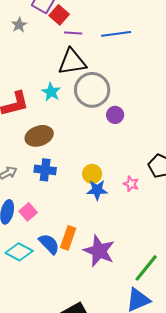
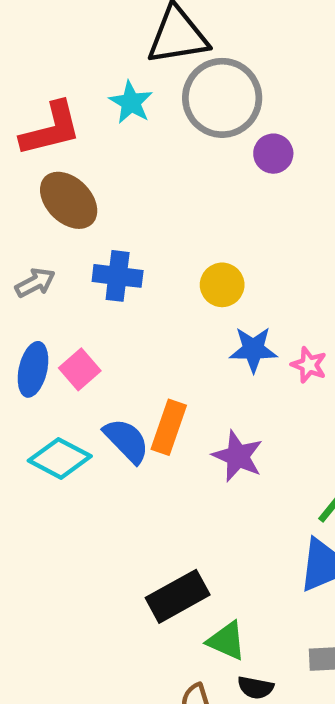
brown ellipse: (39, 136) -> (69, 200), moved, turned 64
pink star: (131, 184) -> (309, 365), moved
blue star: (97, 190) -> (253, 349), moved
purple star: (99, 251) -> (238, 456), size x0.7

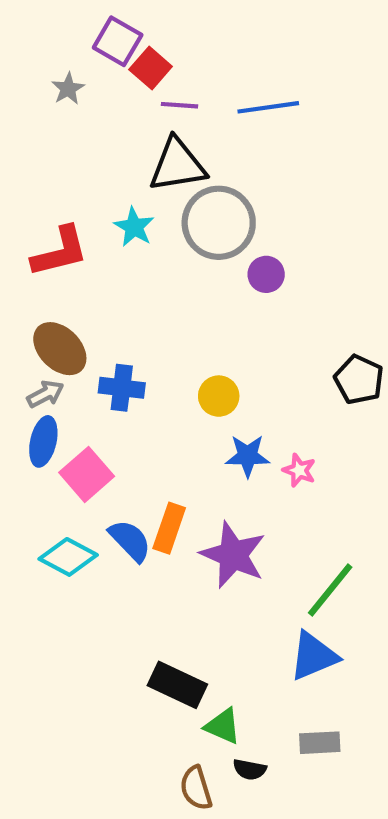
brown ellipse: (69, 200) -> (60, 349), moved
blue ellipse: (33, 369) -> (43, 441), moved
pink square: (80, 369) -> (87, 474), size x1.4
purple star: (238, 456) -> (233, 555), size x1.4
black rectangle: (178, 596) -> (177, 685), turned 54

